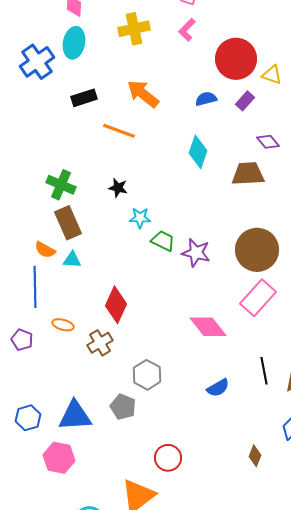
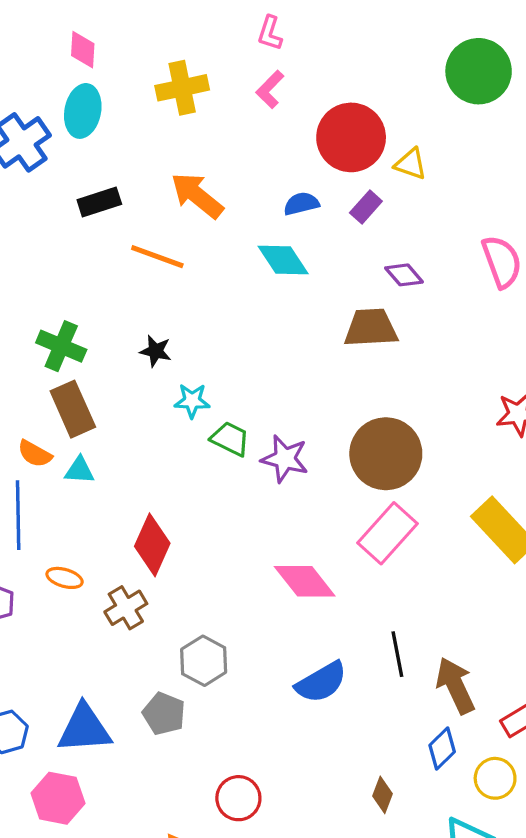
cyan diamond: (198, 152) -> (283, 260), moved, turned -52
blue semicircle: (218, 388) -> (321, 682), size x1.4

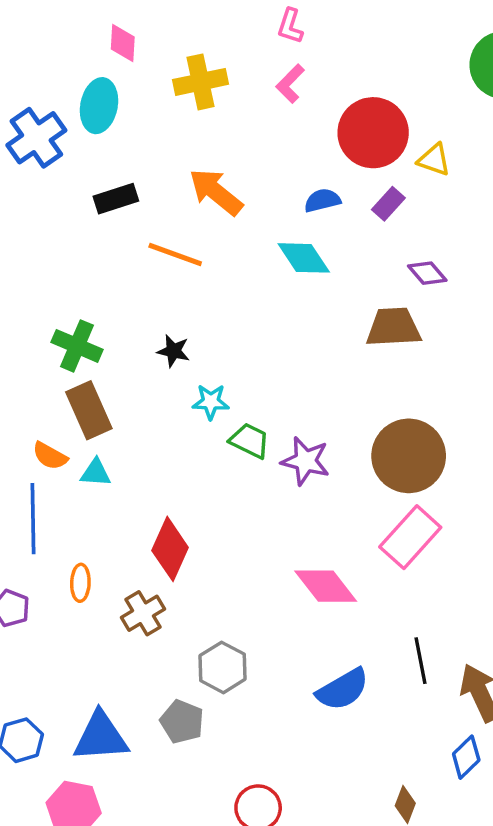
pink diamond: (83, 50) -> (123, 43), moved
orange ellipse: (65, 578) -> (80, 583), turned 76

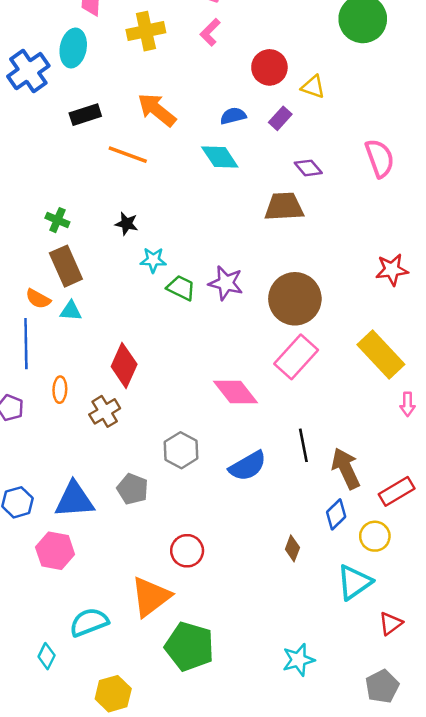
red circle: (373, 133) -> (269, 67), size x0.7
green cross: (77, 346) -> (57, 220), size x0.7
purple star: (305, 461) -> (226, 283), moved
gray hexagon: (223, 667) -> (181, 450), moved

